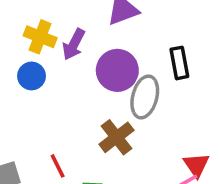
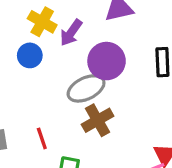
gray ellipse: (145, 97) -> (86, 88), moved, turned 42

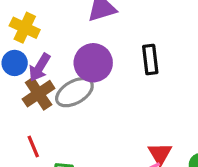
purple arrow: (71, 33) -> (40, 67), moved
brown cross: (98, 120) -> (39, 94), moved

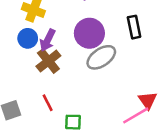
gray ellipse: (74, 92) -> (101, 57), moved

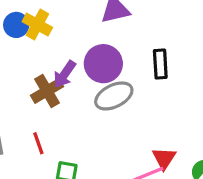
blue circle: (28, 38) -> (16, 25), moved
purple arrow: (48, 40) -> (65, 74), moved

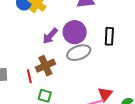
brown cross: (47, 91) -> (45, 66), moved

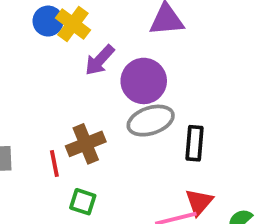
purple arrow: (50, 36) -> (100, 60), moved
black rectangle: (109, 36) -> (194, 143), moved

